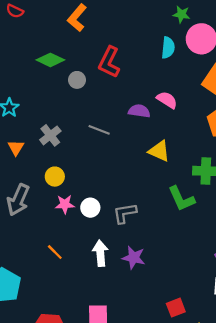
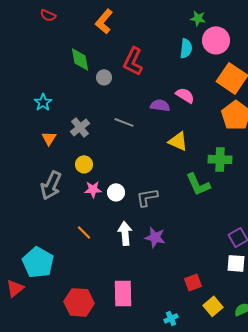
green diamond: (50, 60) -> (80, 59), turned 55

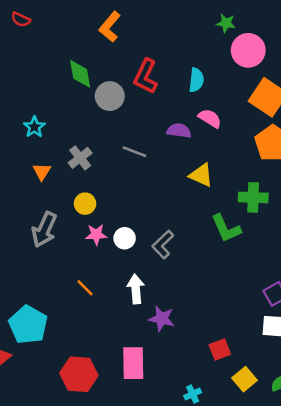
red semicircle: (48, 15) -> (21, 19), moved
cyan semicircle: (186, 48) -> (196, 80), moved
gray circle: (104, 77) -> (110, 96), size x1.5
gray L-shape: (147, 197) -> (163, 244), turned -35
purple star: (155, 237) -> (162, 319), moved

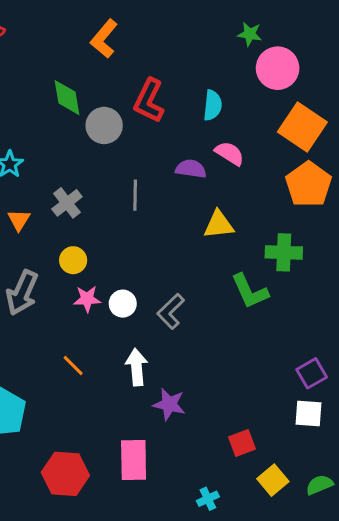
gray line: (134, 152) -> (135, 195), turned 70
yellow triangle: (201, 175) -> (219, 225), turned -30

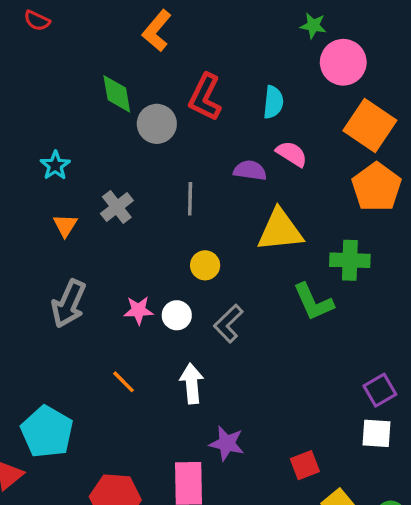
yellow triangle: (219, 225) -> (280, 230), size x1.4
yellow circle: (73, 260) -> (205, 265), moved
purple star: (169, 404) -> (227, 443), moved

